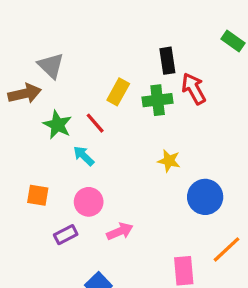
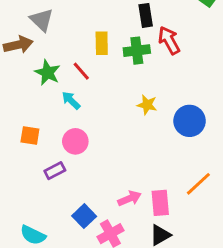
yellow rectangle: (118, 92) -> (102, 43), turned -30
blue circle: (205, 197) -> (190, 121), moved
pink arrow: (120, 231) -> (130, 198), moved

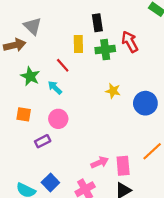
black rectangle: (146, 15) -> (97, 23), moved
green star: (48, 73) -> (30, 76), moved
blue square: (84, 216) -> (50, 183), moved

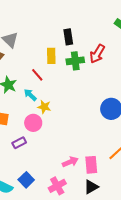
red arrow: (130, 42) -> (97, 54), turned -120
yellow star: (113, 91) -> (44, 107), moved

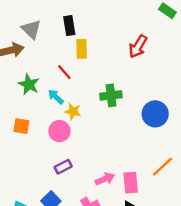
black rectangle: (68, 37) -> (69, 26), moved
green cross: (75, 61) -> (111, 95), moved
purple rectangle: (19, 143) -> (63, 167), moved

